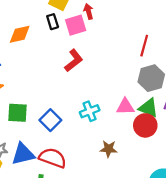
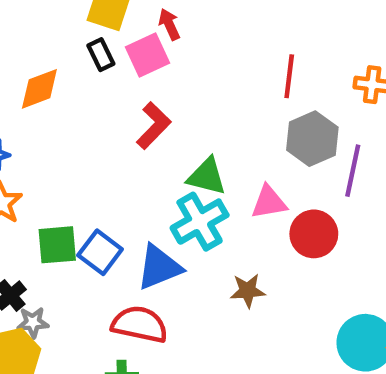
green triangle: (148, 108) -> (207, 177), moved
cyan cross: (90, 111) -> (200, 222), size x1.4
blue square: (50, 120) -> (100, 252), moved
blue triangle: (23, 154) -> (159, 267), moved

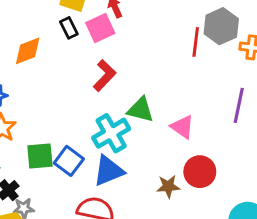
gray hexagon: (312, 139) -> (221, 26), moved
pink triangle: (269, 202) -> (182, 127), turned 45
cyan cross: (200, 222) -> (111, 133), moved
red circle: (314, 234) -> (200, 172), moved

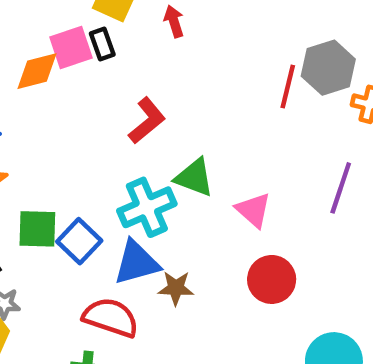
pink square: (100, 28) -> (71, 48), moved
brown star: (168, 186) -> (176, 288), moved

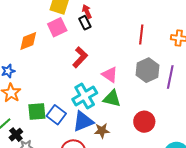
black rectangle: (102, 44) -> (85, 23), moved
pink square: (71, 48) -> (57, 27), moved
gray hexagon: (328, 68) -> (148, 70), moved
green triangle: (194, 177) -> (112, 99), moved
pink triangle: (253, 210) -> (110, 75), moved

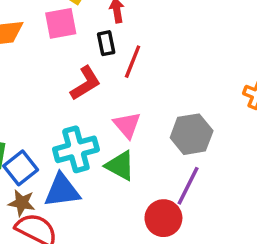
black rectangle: (85, 23) -> (106, 43), moved
red line: (141, 35) -> (133, 62), moved
purple line: (170, 77) -> (188, 186), moved
brown star: (102, 131) -> (22, 203), moved

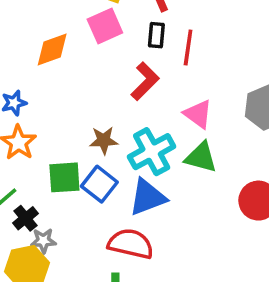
black rectangle: (106, 43) -> (156, 35), turned 30
brown star: (22, 203) -> (104, 140), moved

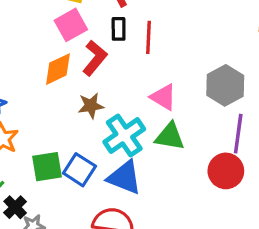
orange diamond: (52, 50) -> (58, 69), moved
red L-shape: (145, 81) -> (95, 58), moved
brown star: (104, 140) -> (91, 106), moved
blue triangle: (147, 197) -> (124, 177), turned 48

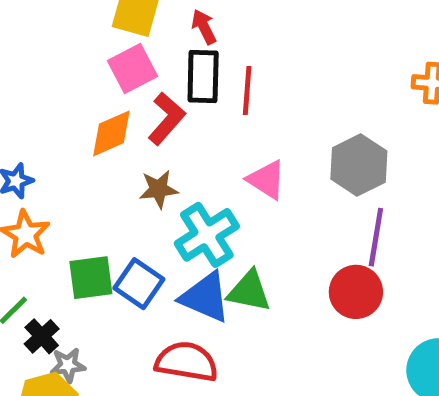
black rectangle: (119, 29) -> (203, 77), size x1.5
green triangle: (170, 136) -> (249, 291), moved

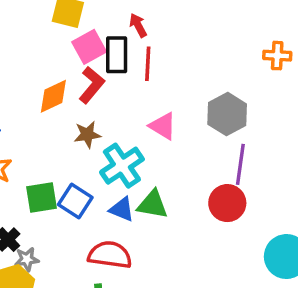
red arrow: (204, 27) -> (138, 25), moved
pink square: (133, 69) -> (89, 47), moved
blue triangle: (205, 297) -> (122, 209), size x0.7

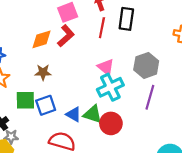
black rectangle: (117, 55) -> (126, 19), moved
brown star: (87, 134) -> (43, 72), moved
cyan cross: (122, 166) -> (110, 87), moved
blue square: (75, 201) -> (46, 105), turned 30
red circle: (227, 203) -> (111, 123), moved

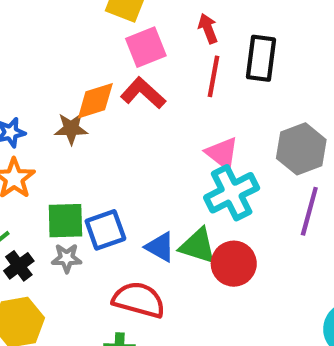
red L-shape: (66, 36) -> (143, 93), turned -95
brown star: (43, 72) -> (71, 129), moved
gray star: (11, 137) -> (67, 258), moved

